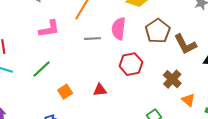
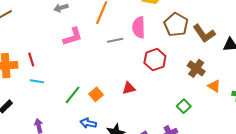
green line: (42, 69) -> (73, 95), moved

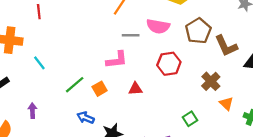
pink semicircle: (139, 27) -> (158, 26), turned -90
pink L-shape: (73, 37) -> (117, 60), moved
red line: (31, 60) -> (39, 12), moved
cyan line: (37, 81) -> (39, 63), turned 32

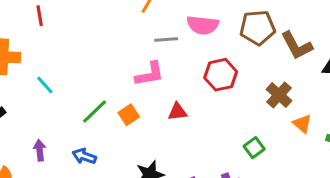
brown pentagon: (198, 31) -> (258, 28), turned 30
blue arrow: (86, 118) -> (84, 156), moved

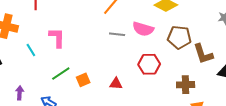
pink L-shape: (150, 74) -> (57, 38), moved, turned -90
brown cross: (279, 95) -> (186, 85), turned 36

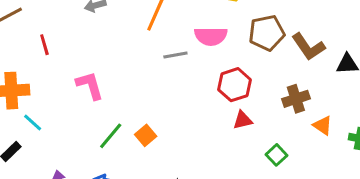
cyan line: (31, 50) -> (33, 123), moved
red triangle: (116, 84) -> (243, 120), moved

